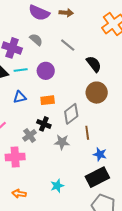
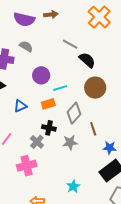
gray line: (68, 45) -> (70, 44), moved
cyan line: (21, 70) -> (60, 88), moved

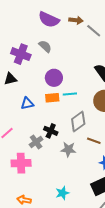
gray line: (70, 44) -> (94, 31), moved
orange rectangle: (48, 104) -> (52, 98), moved
brown line: (93, 129) -> (94, 141), turned -64

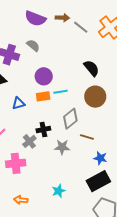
black cross: (51, 131) -> (43, 129), turned -32

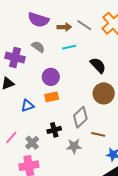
brown arrow: (62, 18) -> (64, 27), moved
cyan line: (61, 92) -> (69, 47), moved
gray cross: (29, 141) -> (32, 143), moved

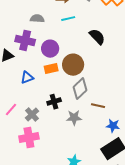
gray semicircle: (38, 47) -> (37, 19), turned -32
purple cross: (15, 58) -> (25, 40), moved
brown circle: (104, 93) -> (73, 65), moved

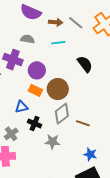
orange rectangle: (51, 69) -> (35, 90), turned 32
blue triangle: (27, 77) -> (21, 107), moved
black cross: (54, 102) -> (35, 124), turned 32
brown line: (98, 106) -> (83, 123), moved

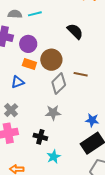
cyan line: (58, 43) -> (35, 14), moved
brown line: (83, 123) -> (81, 74), moved
black cross: (35, 124) -> (40, 137), moved

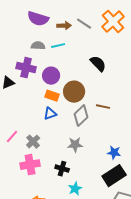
blue triangle: (18, 82) -> (50, 114), moved

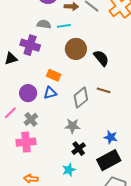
black semicircle: (98, 64) -> (101, 58), moved
purple circle: (51, 76) -> (28, 93), moved
brown circle: (74, 92) -> (76, 49), moved
black cross: (62, 169) -> (79, 149), moved, turned 32

